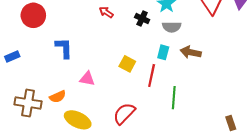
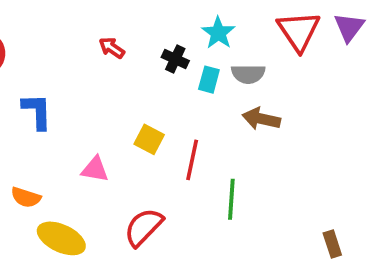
gray semicircle: (172, 27) -> (248, 74), moved
cyan rectangle: (163, 52) -> (209, 80), moved
pink triangle: (87, 79) -> (95, 169), moved
orange semicircle: (58, 97) -> (26, 197), turned 42

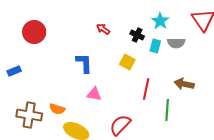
blue L-shape: (37, 111) -> (84, 63), moved
brown arrow: (261, 119) -> (184, 84), moved
yellow square: (149, 139) -> (127, 62), moved

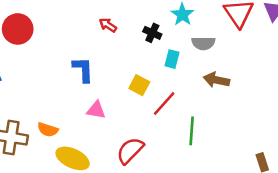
cyan rectangle: (155, 46) -> (172, 59), moved
yellow square: (127, 62) -> (139, 85), moved
brown arrow: (184, 84) -> (216, 80), moved
red line: (146, 89) -> (164, 103), turned 30

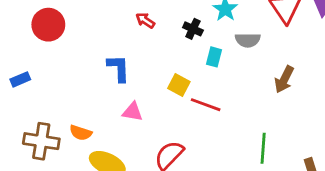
brown arrow: (216, 80) -> (284, 79), moved, turned -75
red line: (164, 103) -> (206, 105), turned 68
green line: (192, 131) -> (263, 148), moved

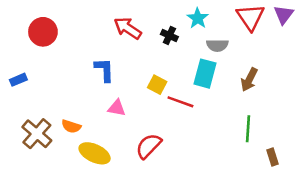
red arrow: (145, 20) -> (128, 28), size x1.6
cyan rectangle: (214, 57) -> (205, 74), moved, size x1.6
brown cross: (41, 141) -> (37, 134), turned 32
green line: (263, 148) -> (248, 129), moved

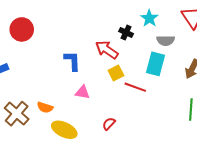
red arrow: (128, 28) -> (107, 50), moved
yellow square: (157, 85) -> (116, 73), turned 35
red semicircle: (149, 146) -> (109, 124), size x0.6

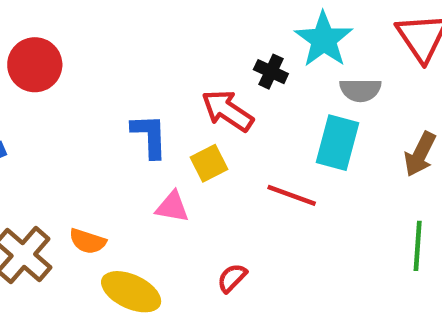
cyan star: (149, 18) -> (324, 40), size x1.4
yellow square: (116, 73) -> (209, 163), moved

